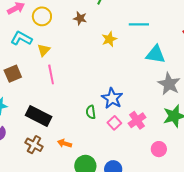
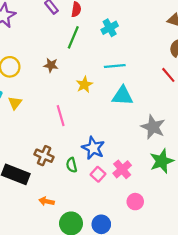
cyan triangle: (155, 54) -> (123, 96), moved
pink line: (51, 74) -> (61, 116), moved
brown cross: (34, 145) -> (44, 156), moved
pink circle: (159, 149) -> (135, 202), moved

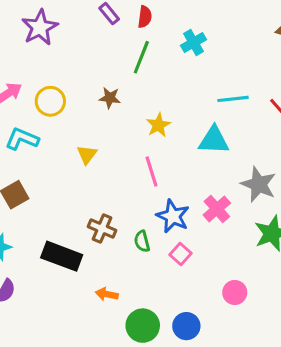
cyan line: (115, 66) -> (233, 99), moved
yellow triangle: (15, 103) -> (87, 154), moved
pink line: (61, 116) -> (152, 172), moved
pink cross: (122, 169) -> (217, 209), moved

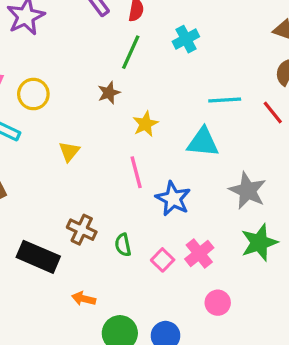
brown star: (110, 98) -> (109, 93), moved, turned -30
pink cross: (217, 209) -> (199, 253), moved
blue star: (173, 216) -> (173, 199), moved

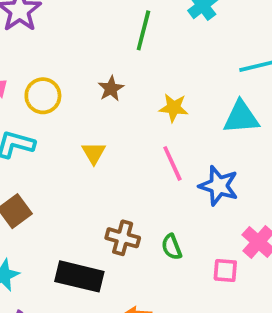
brown star: (109, 93) -> (111, 89), moved
yellow star: (145, 124) -> (174, 108), turned -30
pink square: (163, 260) -> (225, 270), moved, turned -30

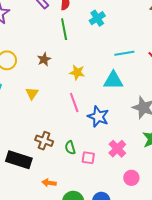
green line: (143, 30) -> (64, 29), turned -30
pink square: (225, 270) -> (88, 158), moved

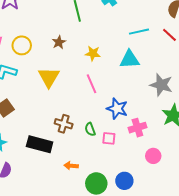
yellow triangle: (32, 93) -> (49, 77), size x1.6
blue star: (98, 117) -> (117, 109), moved
pink cross: (117, 149) -> (137, 128), turned 30

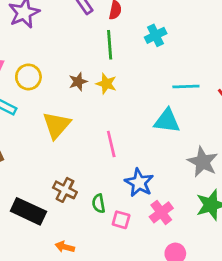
yellow star: (93, 53) -> (106, 84), moved
pink cross: (137, 128) -> (161, 212), turned -30

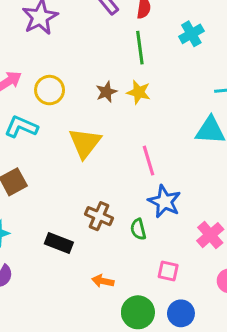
blue star: (139, 183) -> (165, 202), moved
black rectangle: (28, 211) -> (59, 243), size x0.7
pink square: (121, 220) -> (168, 271), moved

